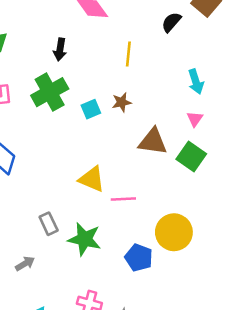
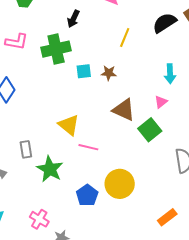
black semicircle: (171, 22) -> (165, 23), size x1.4

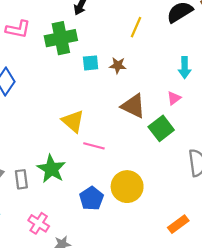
gray rectangle: (26, 149) -> (21, 179), moved

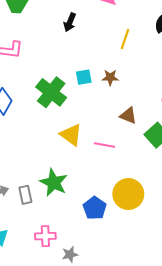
green cross: (61, 38) -> (51, 92), moved, turned -36
brown triangle: (133, 106) -> (128, 116), size x0.7
pink line: (94, 146) -> (104, 145), moved
pink cross: (39, 223) -> (45, 236), turned -30

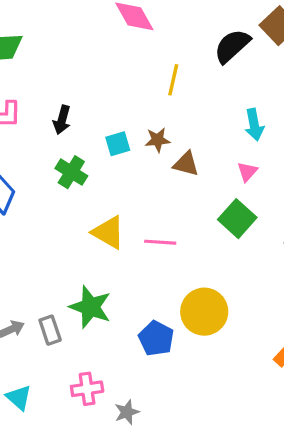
black arrow: (70, 22) -> (62, 120), moved
green cross: (51, 92) -> (71, 172), size x0.7
brown triangle: (128, 116) -> (186, 164), moved

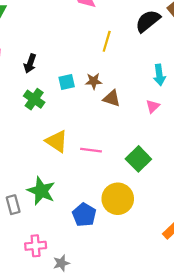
green square: (237, 219) -> (138, 159), moved

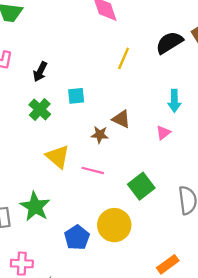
brown star: (94, 81) -> (100, 135), moved

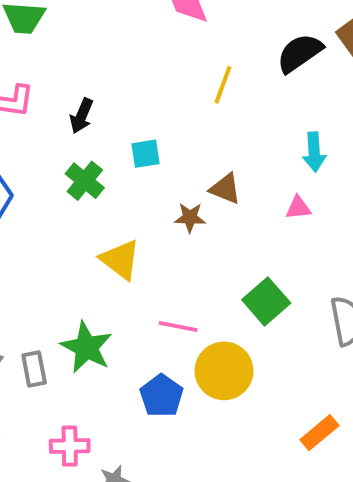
pink triangle: (163, 133) -> (298, 208), turned 35
pink line: (93, 170) -> (178, 326), moved

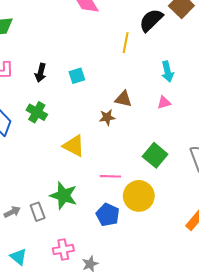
yellow line: (223, 85) -> (126, 43), moved
cyan square: (145, 154) -> (77, 76), moved
green cross: (85, 181) -> (37, 112), moved

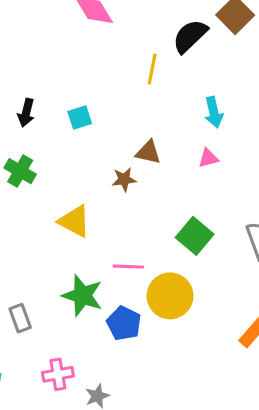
green star: (64, 196) -> (82, 296), moved

